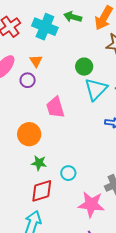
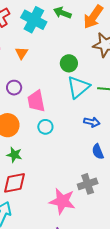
purple circle: (28, 80) -> (14, 88), moved
cyan circle: (68, 173) -> (45, 127), moved

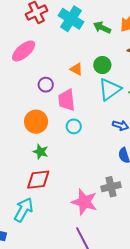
green arrow: (62, 13) -> (102, 28), moved
orange triangle: (22, 53) -> (76, 69), moved, turned -40

